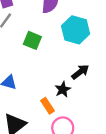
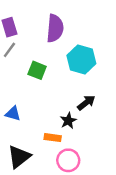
orange rectangle: (48, 106) -> (53, 138), turned -49

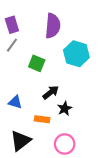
black arrow: (86, 103) -> (51, 92), moved
orange rectangle: (53, 138) -> (42, 119), moved

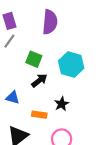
cyan hexagon: (76, 54) -> (71, 65), moved
black arrow: (51, 92) -> (39, 81), moved

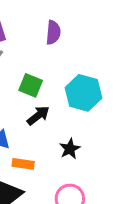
purple semicircle: (50, 22) -> (53, 32), size x0.7
orange rectangle: (39, 115) -> (23, 164), moved

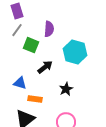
purple semicircle: (53, 32) -> (49, 29), moved
green square: (31, 85) -> (31, 45), moved

